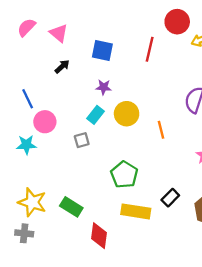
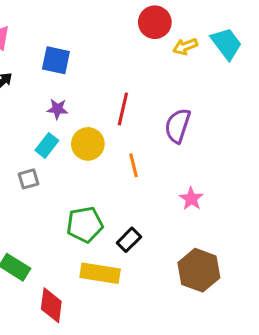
red line: (150, 49) -> (123, 109), moved
green pentagon: (124, 175) -> (85, 225), turned 30
black rectangle: (170, 198) -> (129, 240), moved

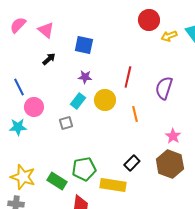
green pentagon: (85, 225) -> (84, 169), moved
brown hexagon: (199, 270) -> (170, 164), moved

